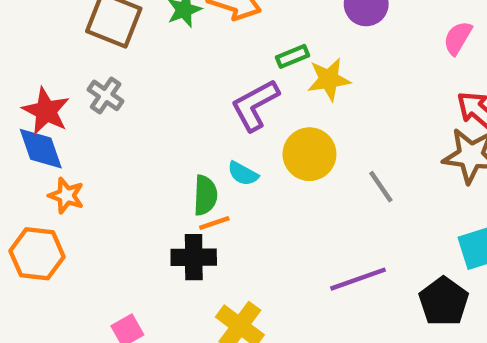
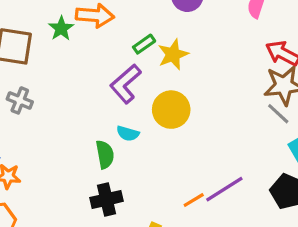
gray line: (381, 187) -> (278, 114), moved
orange line: (214, 223) -> (194, 200), moved

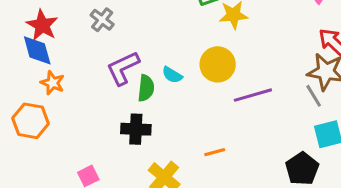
purple L-shape: (126, 84) -> (123, 68), moved
gray cross: (20, 100) -> (102, 20), moved
purple line: (224, 189) -> (253, 95), moved

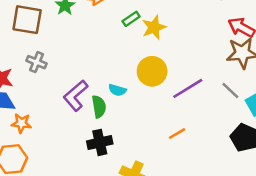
gray cross: (102, 20) -> (36, 62), moved
gray line: (314, 96) -> (230, 91), moved
orange line: (215, 152) -> (177, 134), moved

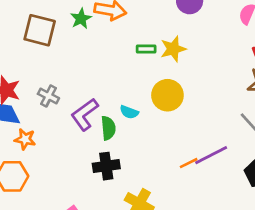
green rectangle: (131, 19) -> (146, 49), moved, turned 30
gray cross: (36, 62) -> (48, 96), moved
purple line: (188, 88) -> (211, 155), moved

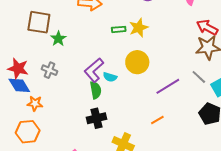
green star: (81, 19) -> (58, 39), moved
purple L-shape: (85, 114) -> (94, 70), moved
purple line: (211, 155) -> (168, 86), moved
orange line: (189, 163) -> (157, 120), moved

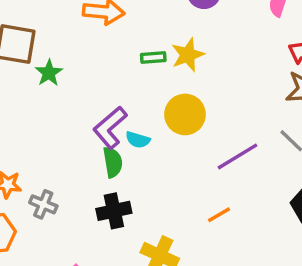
gray cross: (50, 70) -> (43, 204), moved

